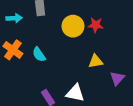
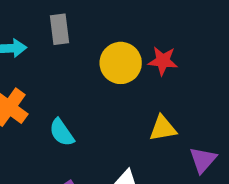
cyan semicircle: (39, 54) -> (62, 132), moved

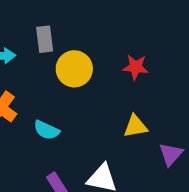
yellow circle: (121, 63) -> (74, 69), moved
cyan semicircle: (62, 132) -> (46, 130), turned -30

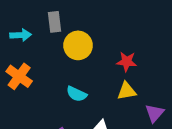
red star: (136, 67) -> (127, 62), moved
cyan semicircle: (46, 130) -> (77, 94), moved

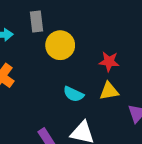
cyan semicircle: (77, 94) -> (74, 94), moved

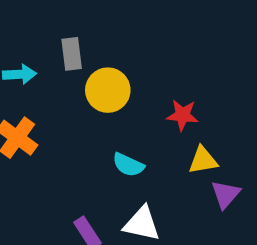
yellow triangle: (109, 91) -> (203, 160), moved

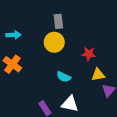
gray rectangle: (72, 54) -> (58, 21), moved

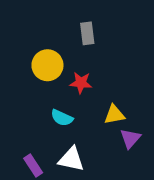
gray rectangle: (58, 21) -> (87, 33), moved
red star: (89, 54) -> (81, 83), moved

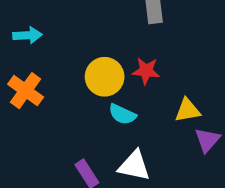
yellow circle: (47, 65) -> (105, 77), moved

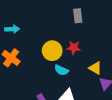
yellow triangle: (188, 110) -> (95, 68), turned 40

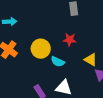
yellow circle: (52, 51) -> (41, 49), moved

